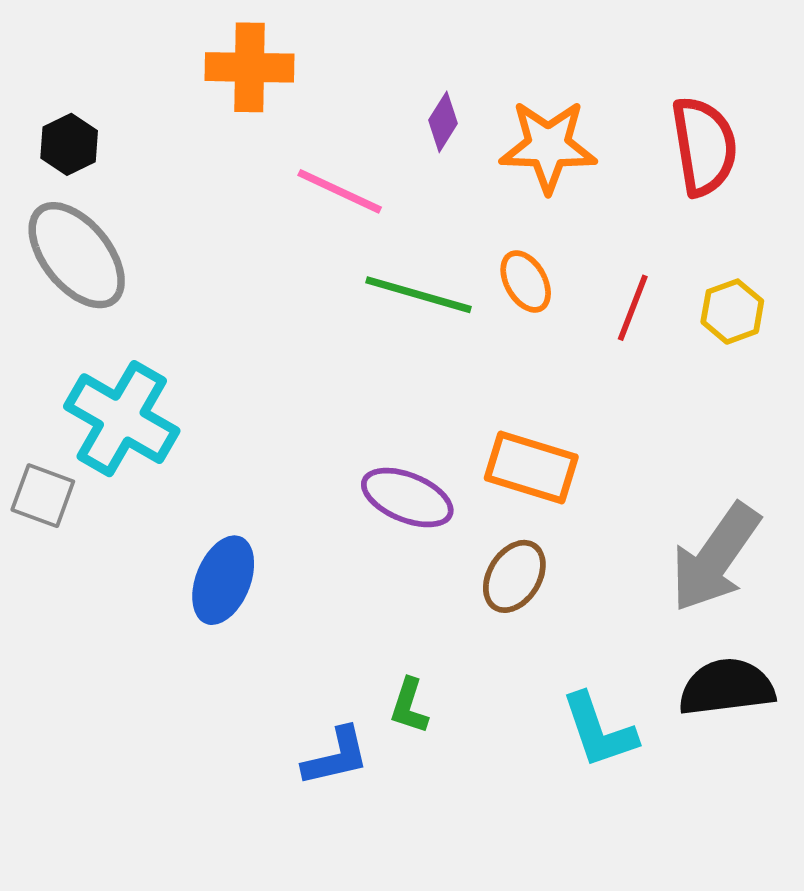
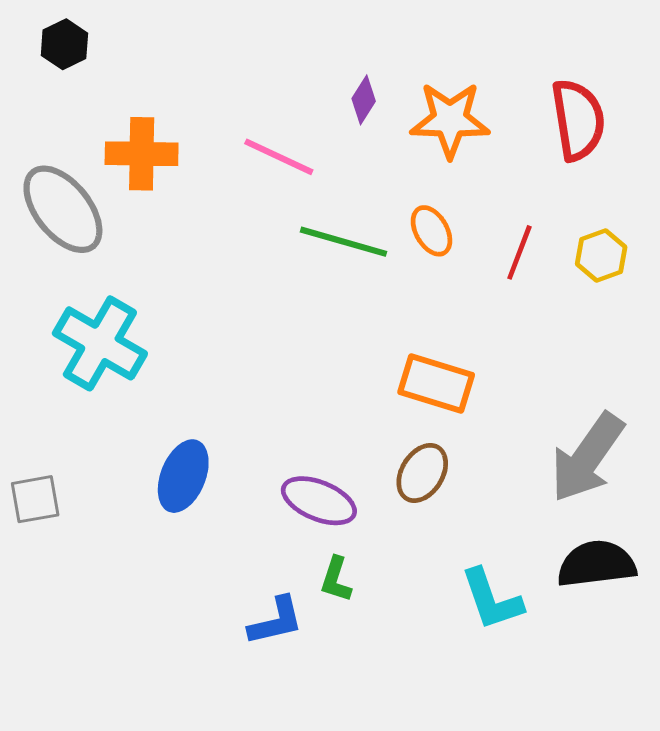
orange cross: (249, 67) -> (142, 154), moved
black hexagon: (69, 144) -> (64, 44), moved
gray square: (43, 496) -> (35, 499), moved, turned -30
purple ellipse: (407, 498) -> (319, 501), moved

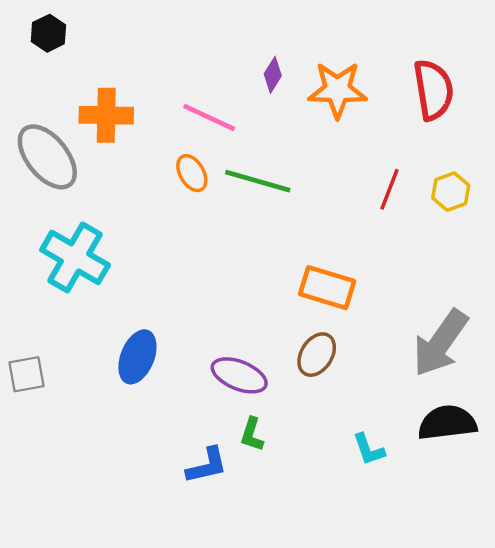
orange ellipse: (431, 231) -> (192, 173), moved
cyan L-shape: (492, 599) -> (369, 449), size x0.7

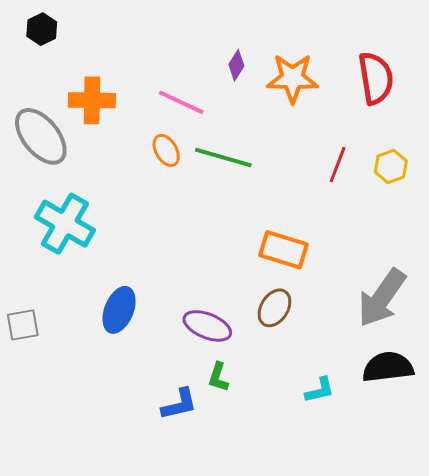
cyan L-shape: (369, 449) -> (320, 390), turned -84

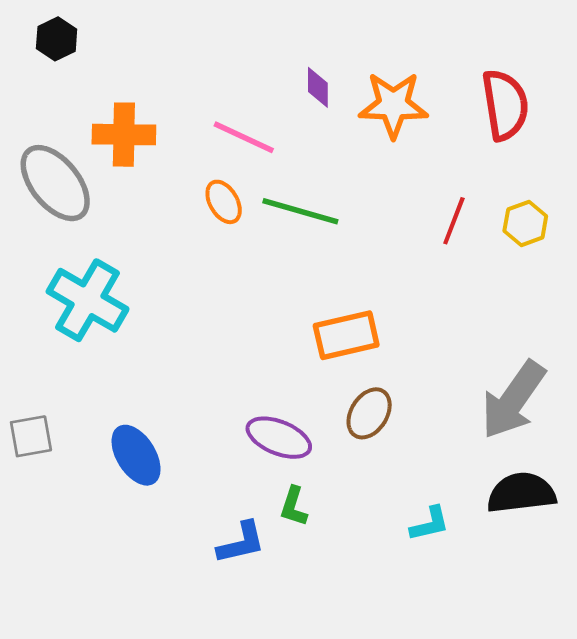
purple diamond: (236, 65) -> (318, 87), turned -32
orange rectangle: (284, 250) -> (346, 335), moved, turned -30
blue ellipse: (119, 310) -> (136, 455), moved, turned -54

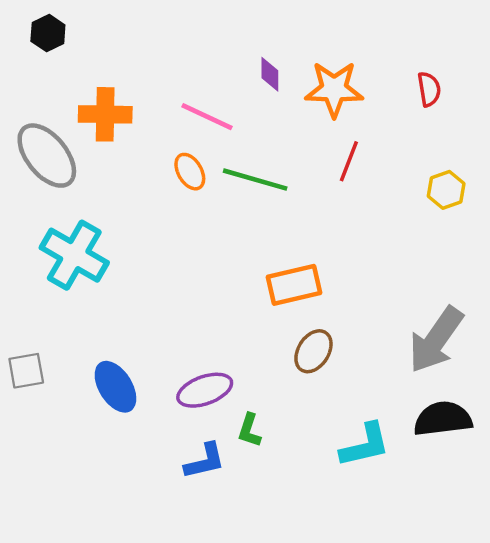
red semicircle: (505, 105) -> (429, 89), size x0.6
red line: (454, 221) -> (349, 161), moved
purple ellipse: (279, 438) -> (205, 390), moved, turned -42
cyan L-shape: (430, 524) -> (365, 445), size x1.5

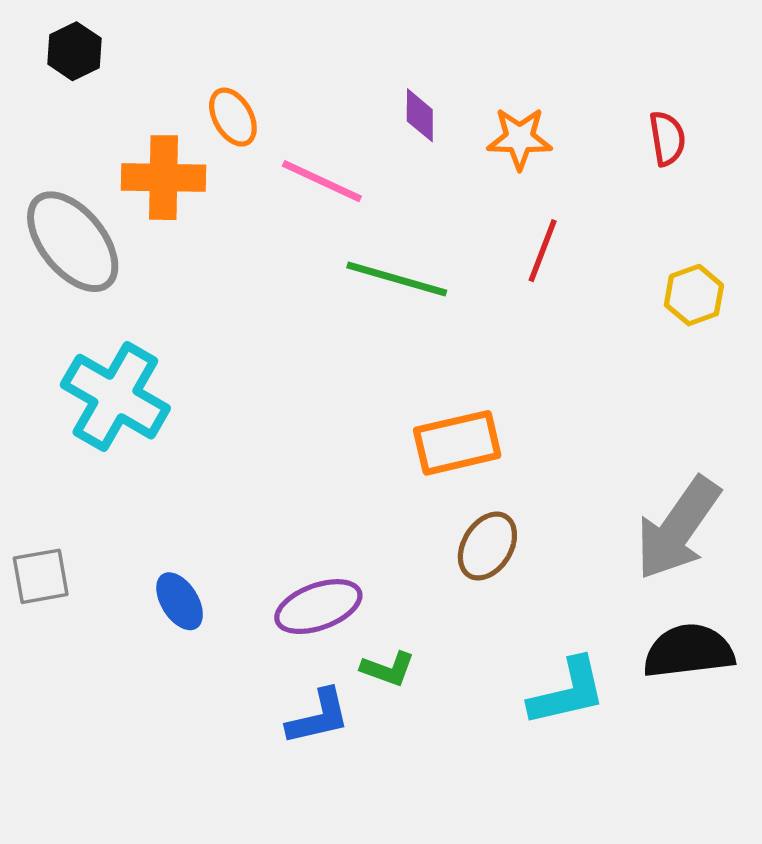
orange star: (334, 89) -> (520, 138), size x0.7
orange ellipse: (190, 172) -> (233, 117), moved
blue ellipse: (115, 387) -> (180, 601), size x0.7
green L-shape: (249, 430) -> (388, 669), turned -88

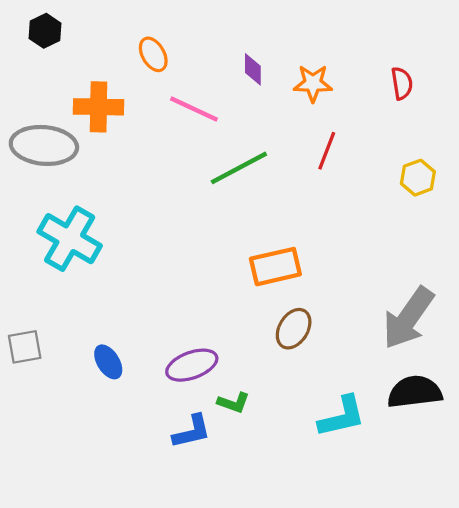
orange ellipse: (233, 117) -> (153, 54), moved
gray ellipse: (73, 242) -> (44, 145), turned -46
green line: (397, 279) -> (239, 168), turned -44

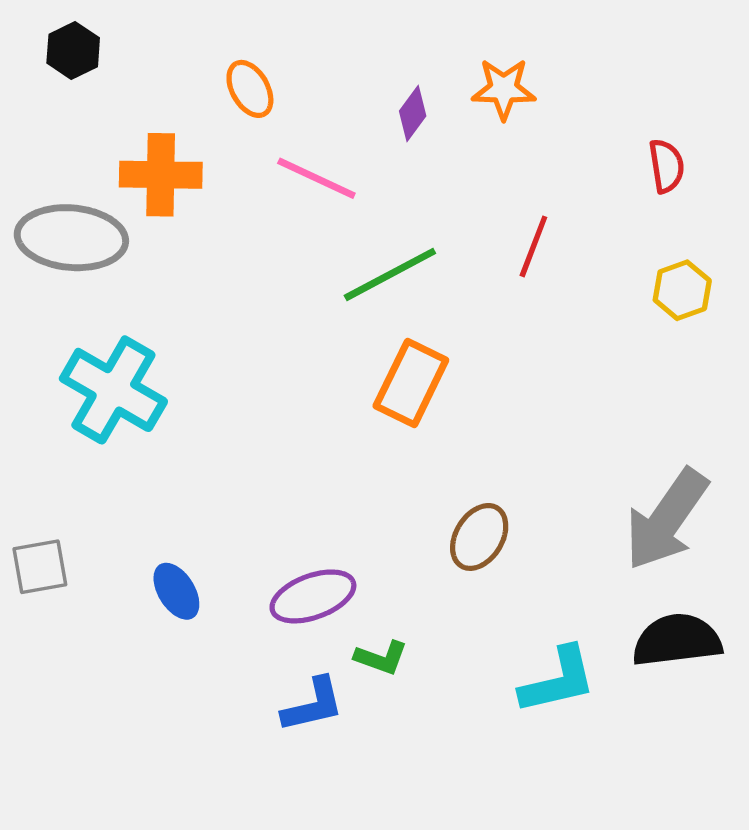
purple diamond: (253, 69) -> (413, 113), turned 36
orange star: (313, 83) -> (504, 89), moved
red semicircle: (402, 83) -> (666, 166), moved
orange rectangle: (275, 267) -> (411, 383), moved, turned -51

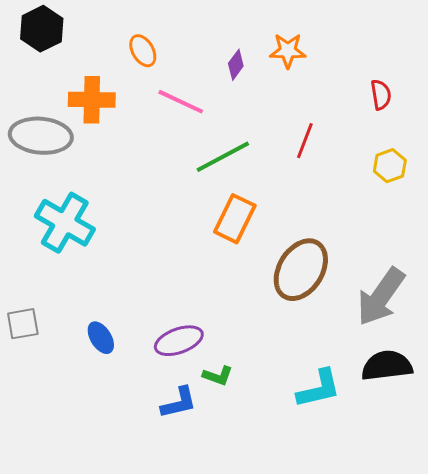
black hexagon: (73, 50) -> (42, 29), size x1.4
brown ellipse: (479, 537) -> (301, 270), moved, size x1.6

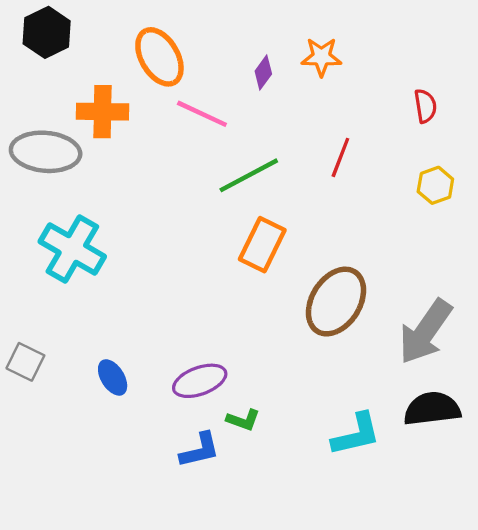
orange ellipse: (143, 51) -> (159, 57), size x1.6
gray square: (23, 324) -> (25, 362), turned 36

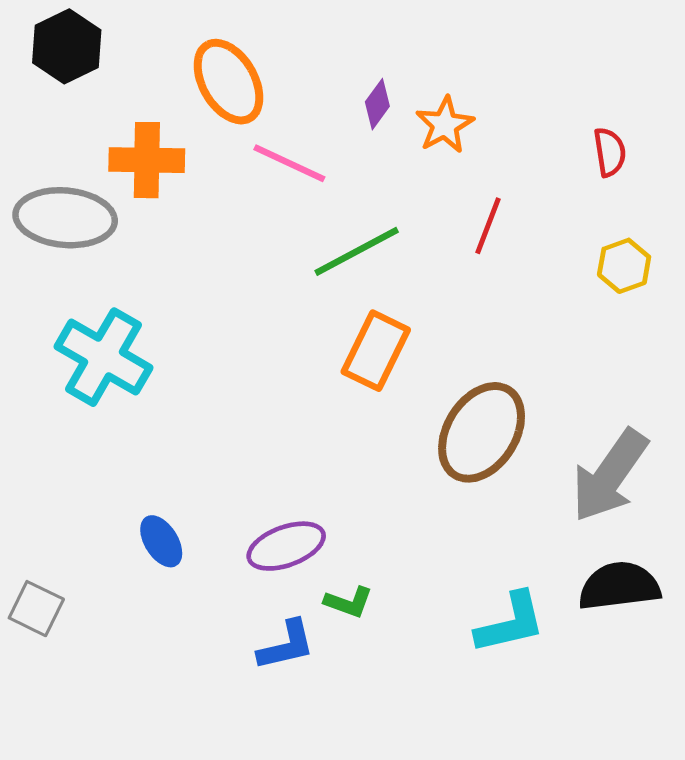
orange star: (321, 57) -> (445, 125), moved, turned -30
gray square: (25, 362) -> (36, 609), moved

